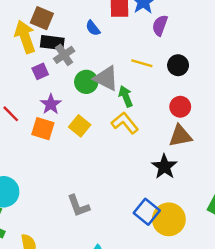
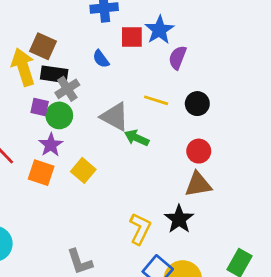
purple square: (40, 71) -> (40, 107), turned 35
green circle: (86, 82) -> (59, 115), moved
green arrow: (126, 96) -> (137, 138), turned -45
yellow L-shape: (125, 123) -> (140, 229), moved, turned 64

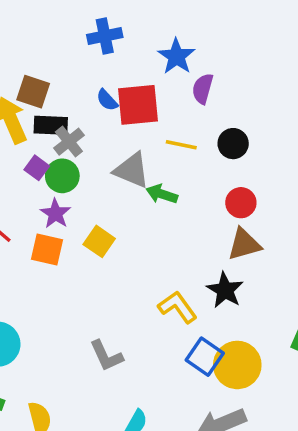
red square: (132, 37) -> (138, 105), moved, size x1.5
purple square: (40, 107) -> (37, 168), turned 30
yellow L-shape: (140, 229) -> (178, 307), turned -56

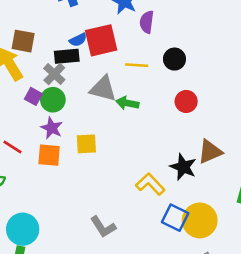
blue semicircle: (107, 100) -> (78, 40), turned -66
black rectangle: (51, 125) -> (67, 56), moved
yellow square: (99, 241) -> (86, 144), turned -30
brown triangle: (244, 244) -> (210, 152), moved

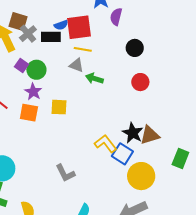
yellow line: (137, 65) -> (83, 49), moved
gray cross: (54, 74) -> (28, 34), moved
gray triangle: (103, 89) -> (77, 65), size x0.7
brown triangle: (210, 152) -> (150, 135), moved
blue square: (175, 218) -> (122, 154), moved

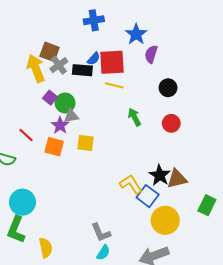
blue semicircle: (61, 25) -> (94, 59), turned -32
gray triangle: (77, 65) -> (71, 116), moved, turned -35
green arrow: (94, 78) -> (134, 117), moved, turned 42
gray L-shape: (65, 173) -> (101, 233), moved

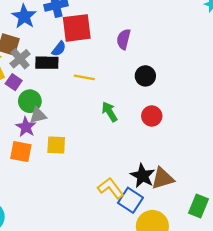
blue star: (136, 34) -> (24, 17), moved
red square: (112, 62) -> (77, 28), moved
purple square: (50, 98) -> (14, 82), moved

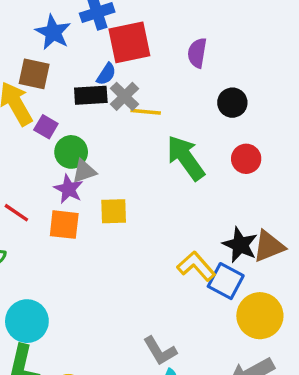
gray cross: (20, 59) -> (124, 96), moved
green arrow: (110, 112) -> (186, 158), size x1.6

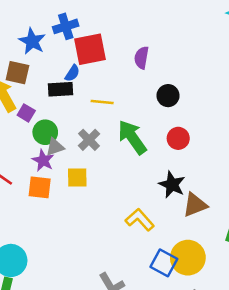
gray cross: (124, 96) -> (89, 140), moved
black star: (240, 245) -> (172, 185), moved
blue square: (226, 281) -> (164, 263), moved

